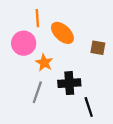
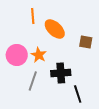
pink circle: (24, 43) -> (17, 55), moved

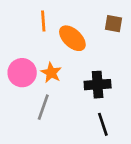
brown square: (86, 42) -> (113, 24), moved
black cross: (61, 73) -> (98, 85), moved

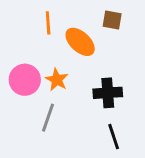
brown square: (113, 24) -> (112, 20), moved

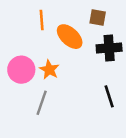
black cross: (108, 93) -> (109, 48), moved
black line: (114, 137) -> (109, 96), moved

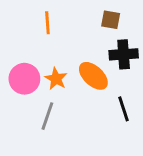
orange ellipse: (70, 37) -> (93, 76), moved

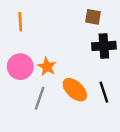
orange line: (47, 23) -> (20, 22), moved
orange ellipse: (93, 76) -> (75, 90), moved

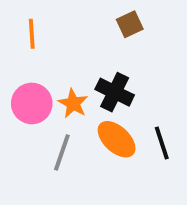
brown square: (93, 17) -> (130, 24), moved, turned -35
black cross: (104, 46) -> (115, 92), moved, turned 30

